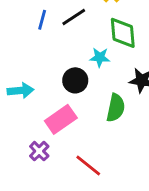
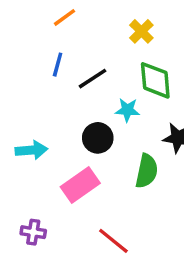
black line: (74, 17) -> (93, 79), moved
purple cross: (39, 151) -> (33, 232), moved, turned -36

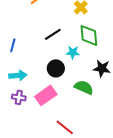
blue line: (58, 65) -> (13, 45), moved
green semicircle: (147, 171) -> (84, 87), turned -78
purple cross: (33, 232) -> (19, 97), moved

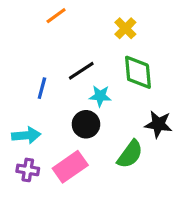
blue line: (13, 45) -> (42, 88), moved
cyan star: (73, 52) -> (100, 96), moved
green semicircle: (84, 87) -> (130, 154), turned 102

